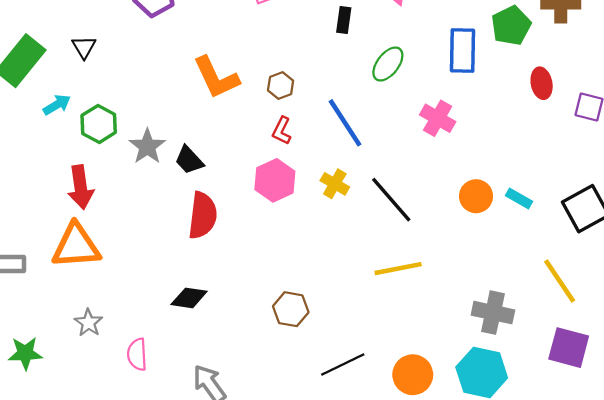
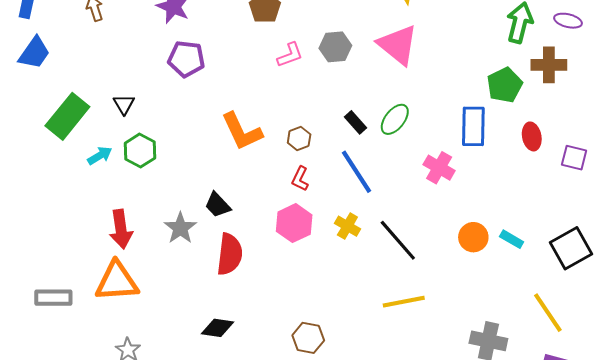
black rectangle: (344, 20) -> (356, 122), moved, turned -50
blue rectangle: (462, 50) -> (473, 126), moved
green hexagon: (99, 124) -> (140, 151), moved
gray star: (147, 147) -> (180, 228), moved

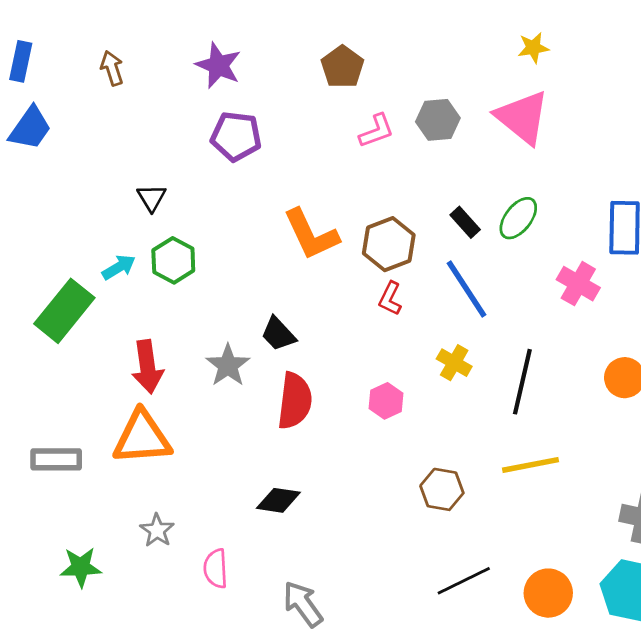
green rectangle: (67, 116) -> (64, 311), moved
brown hexagon: (299, 138) -> (389, 244), size x1.6
pink hexagon: (294, 223) -> (386, 401), moved, size x0.7
black line: (398, 240) -> (522, 382), turned 54
brown hexagon: (308, 338) -> (442, 489), moved

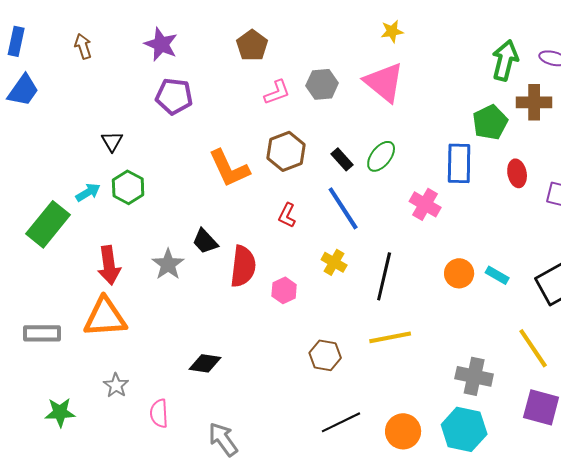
brown hexagon: (389, 244) -> (286, 151), moved
red semicircle: (295, 401) -> (243, 266), moved

